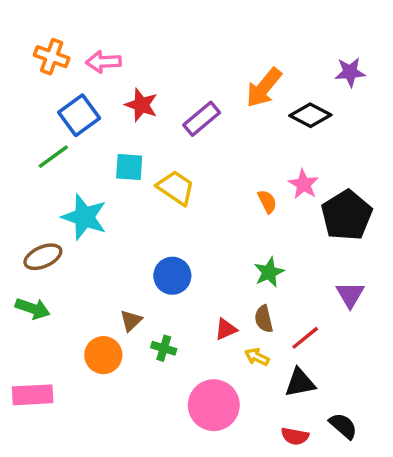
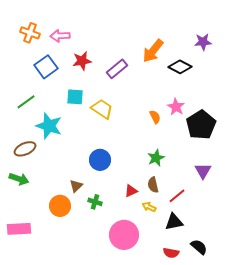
red star: (141, 105) -> (82, 61), turned -30
green line: (53, 157) -> (26, 102), moved

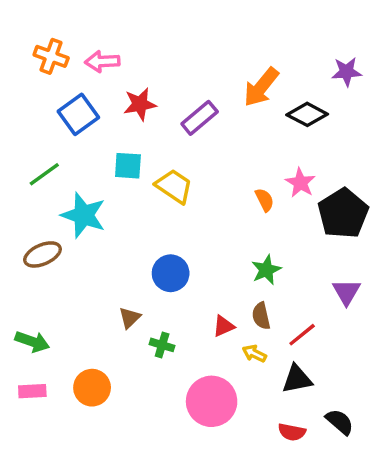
green arrow: (19, 179) -> (32, 342), moved
orange circle: (60, 206) -> (92, 388), moved
pink rectangle: (19, 229) -> (32, 391), size x0.7

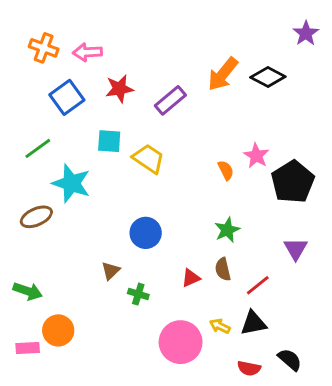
purple star: (346, 72) -> (306, 33), moved, turned -30
black diamond: (307, 114) -> (268, 77), moved
yellow arrow: (254, 354) -> (220, 326), moved
orange circle: (92, 388) -> (58, 330), moved
pink rectangle: (32, 391) -> (28, 348), moved

